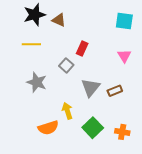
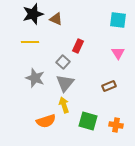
gray triangle: (91, 88) -> (65, 83), moved
green square: (93, 128) -> (88, 121), turned -30

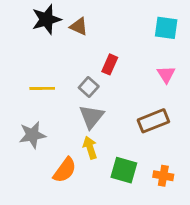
yellow line: (30, 42) -> (42, 88), moved
gray star: (35, 78) -> (32, 135), moved, turned -30
brown rectangle: (109, 86) -> (153, 121), size x1.5
orange semicircle: (46, 121) -> (65, 170), turned -36

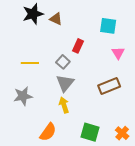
cyan square: (166, 28) -> (108, 26), moved
orange semicircle: (65, 170) -> (48, 132), moved
green square: (124, 170) -> (90, 132), moved
orange cross: (163, 176) -> (122, 133), moved, turned 32

